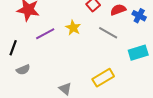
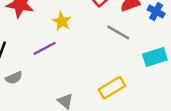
yellow star: (73, 28) -> (62, 21), moved
purple line: (45, 34) -> (45, 48), moved

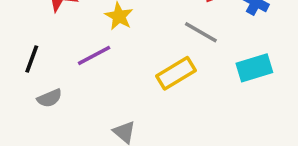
yellow rectangle: (112, 88) -> (176, 73), moved

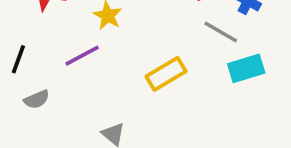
gray line: (201, 32) -> (221, 32), moved

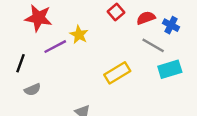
purple line: (82, 56) -> (55, 47), moved

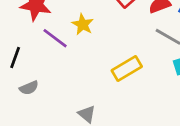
purple line: (55, 47) -> (55, 38), turned 65

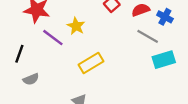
yellow rectangle: (127, 68) -> (91, 63), moved

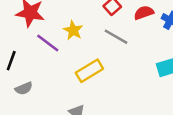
gray line: (148, 36) -> (116, 37), moved

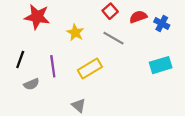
purple line: (48, 43) -> (53, 66), moved, turned 45

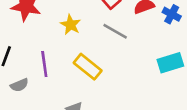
yellow rectangle: (90, 68) -> (88, 67), turned 70

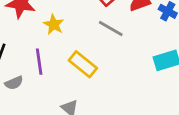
yellow star: (71, 25) -> (54, 25), moved

